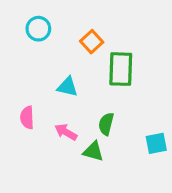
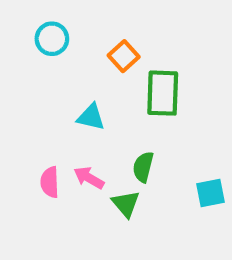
pink semicircle: (27, 117) -> (50, 182), moved
green triangle: (93, 151) -> (126, 204), turned 35

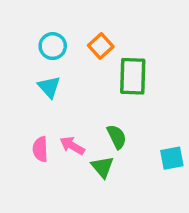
cyan circle: (52, 39) -> (53, 46), moved
cyan triangle: (91, 117) -> (49, 87), moved, turned 35
green semicircle: (143, 167) -> (117, 137), turned 140

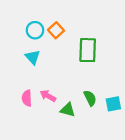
orange square: (101, 46) -> (56, 30), moved
green semicircle: (117, 137) -> (90, 98), moved
green triangle: (103, 167) -> (68, 110), turned -35

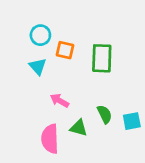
orange square: (56, 30) -> (65, 50), moved, turned -35
pink arrow: (48, 96) -> (60, 101), moved
pink semicircle: (27, 98) -> (50, 139), moved, size x1.5

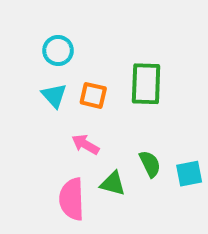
orange square: (65, 50) -> (93, 95), moved

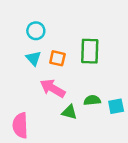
pink arrow: (85, 144) -> (53, 88), size x1.5
green semicircle: (150, 164) -> (92, 100), turned -70
pink semicircle: (72, 199) -> (20, 125), moved

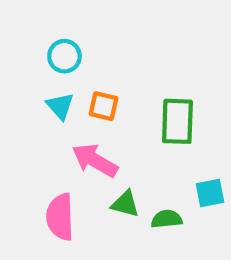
green rectangle: (90, 51) -> (177, 121), moved
green semicircle: (92, 100) -> (167, 219), moved
pink semicircle: (20, 125) -> (60, 217), moved

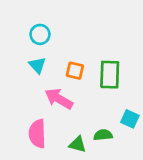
orange square: (104, 106) -> (75, 71), moved
cyan square: (210, 193) -> (130, 119), turned 36
green triangle: (125, 204) -> (78, 144), moved

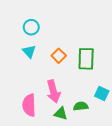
orange square: (75, 71) -> (59, 56), turned 32
pink arrow: (59, 99) -> (53, 91), moved, turned -135

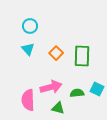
pink arrow: (53, 91) -> (51, 87), turned -90
green semicircle: (81, 106) -> (77, 93), moved

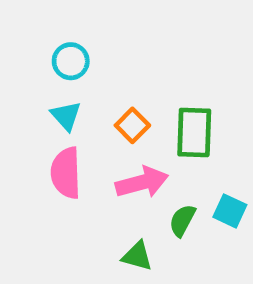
pink arrow: (51, 87) -> (142, 182), moved
green semicircle: (77, 93) -> (182, 220), turned -56
pink semicircle: (28, 100) -> (66, 173), moved

